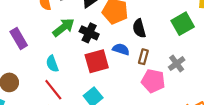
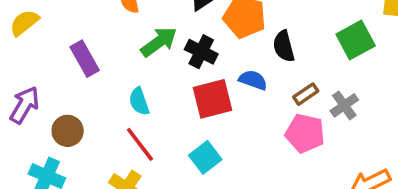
brown rectangle: (143, 57) -> (306, 94), moved, turned 40

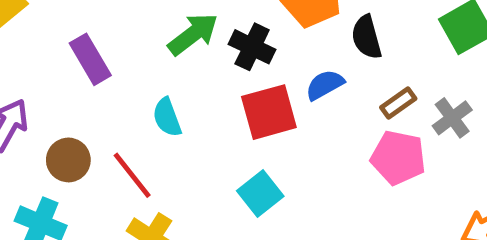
blue semicircle: (253, 80) -> (325, 85), turned -48
red line: (140, 144) -> (132, 175), moved

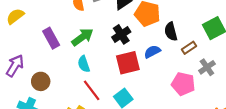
green arrow: (193, 34) -> (82, 37), moved
black cross: (252, 47) -> (121, 34), turned 30
brown rectangle: (398, 103) -> (189, 48), moved
red line: (132, 175) -> (92, 90), moved

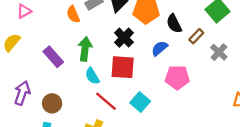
green arrow: (82, 37) -> (85, 49), turned -35
red square: (128, 63) -> (123, 67), moved, turned 30
pink pentagon: (183, 84) -> (177, 77), moved

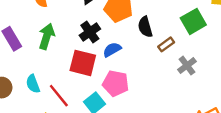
blue semicircle: (159, 48) -> (112, 50), moved
cyan semicircle: (92, 76) -> (33, 84), moved
pink pentagon: (177, 77) -> (116, 83), moved

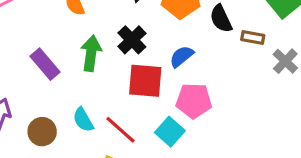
black cross: (90, 32) -> (132, 40), moved
brown rectangle: (166, 44) -> (253, 37), turned 56

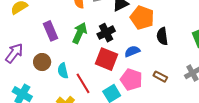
brown rectangle: (253, 37) -> (160, 77), moved
brown circle: (42, 132) -> (42, 62), moved

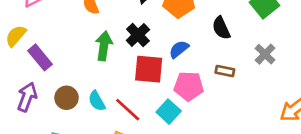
purple rectangle: (51, 31) -> (40, 57), moved
black semicircle: (162, 36) -> (221, 28), moved

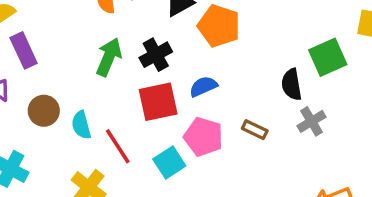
black semicircle: (221, 28) -> (292, 85), moved
red square: (149, 69) -> (158, 102), turned -32

